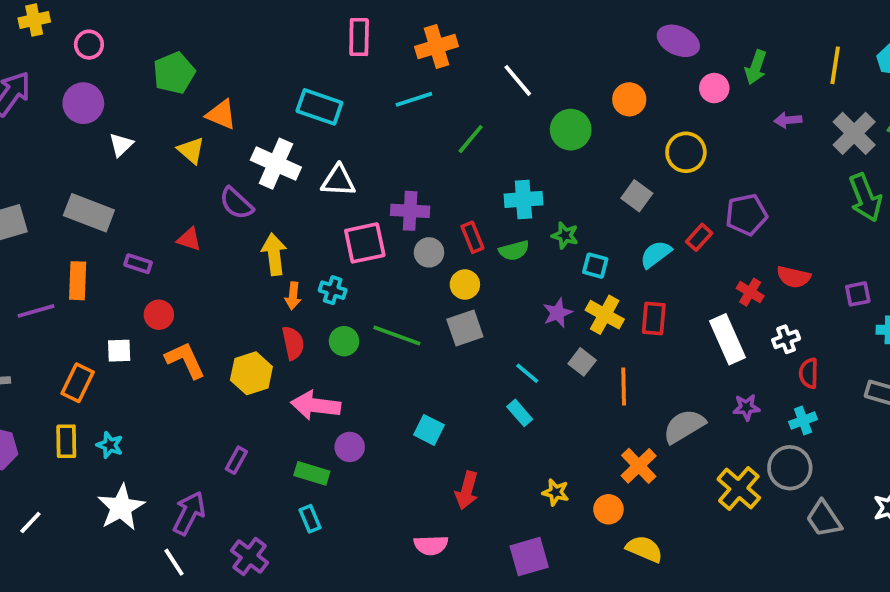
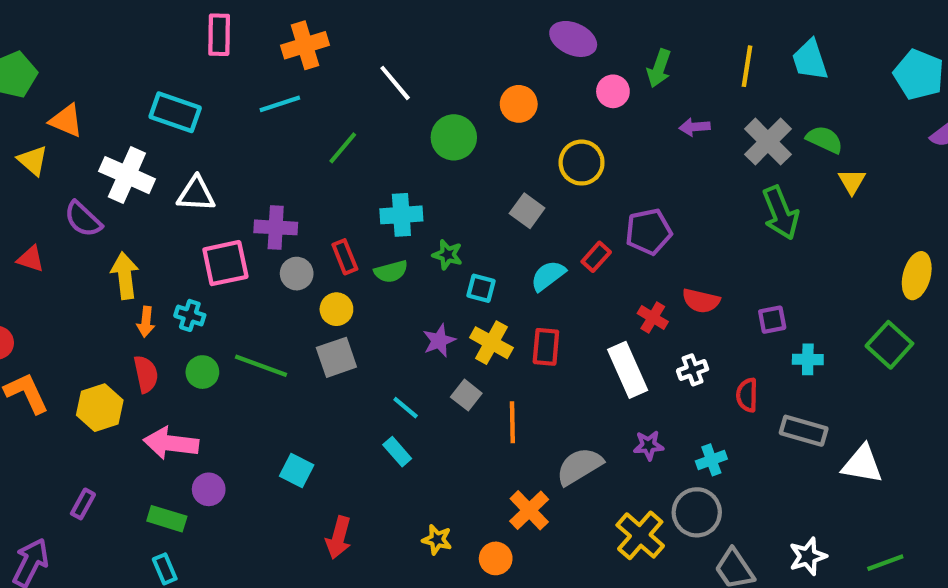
red semicircle: (809, 373) -> (747, 395), moved

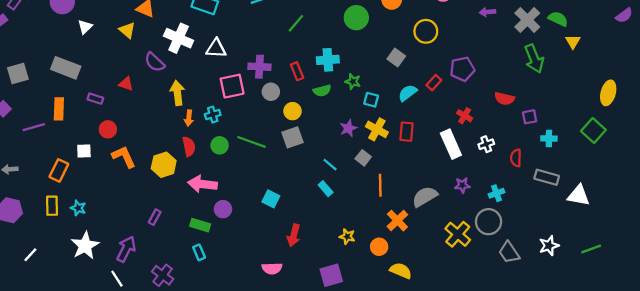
red rectangle: (345, 257) -> (297, 71), moved
red semicircle: (701, 301) -> (504, 99), moved
cyan cross: (190, 315) -> (213, 115), turned -35
orange line: (512, 422) -> (380, 185), moved

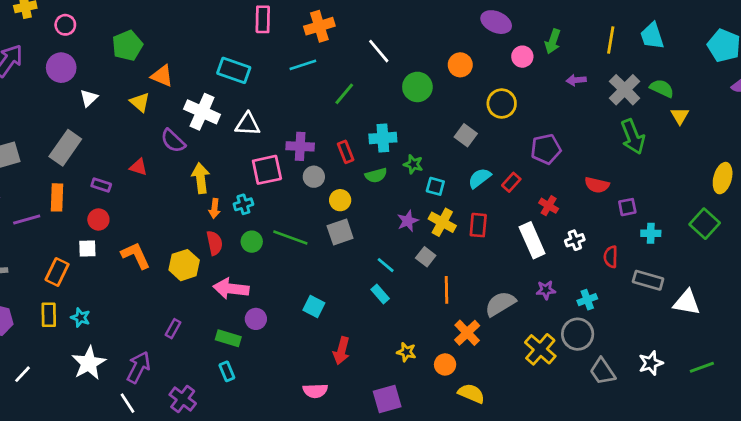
gray rectangle: (66, 68) -> (65, 148), turned -76
red rectangle: (434, 83) -> (511, 182), moved
red circle: (108, 129) -> (98, 220), moved

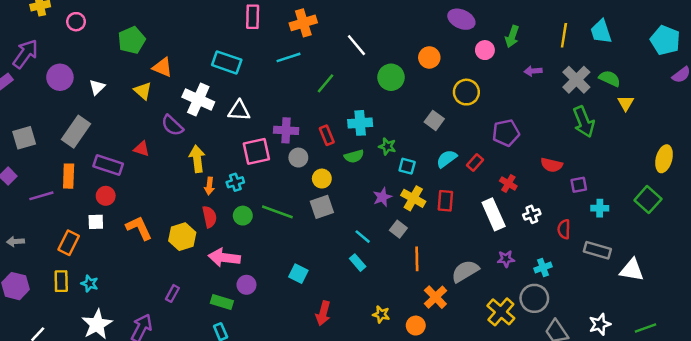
purple circle: (61, 68) -> (60, 77), moved
purple rectangle: (101, 185) -> (108, 165), size x1.6

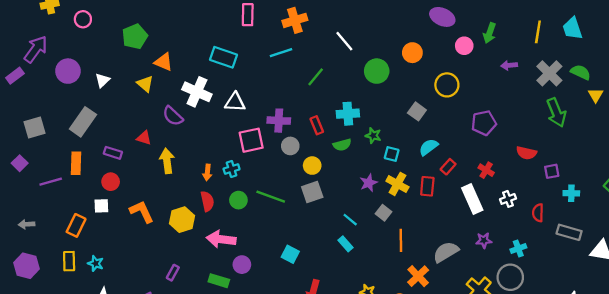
yellow arrow: (197, 159) -> (167, 161), moved
red rectangle: (475, 162) -> (448, 167), moved
purple rectangle: (108, 165) -> (113, 153), size x0.7

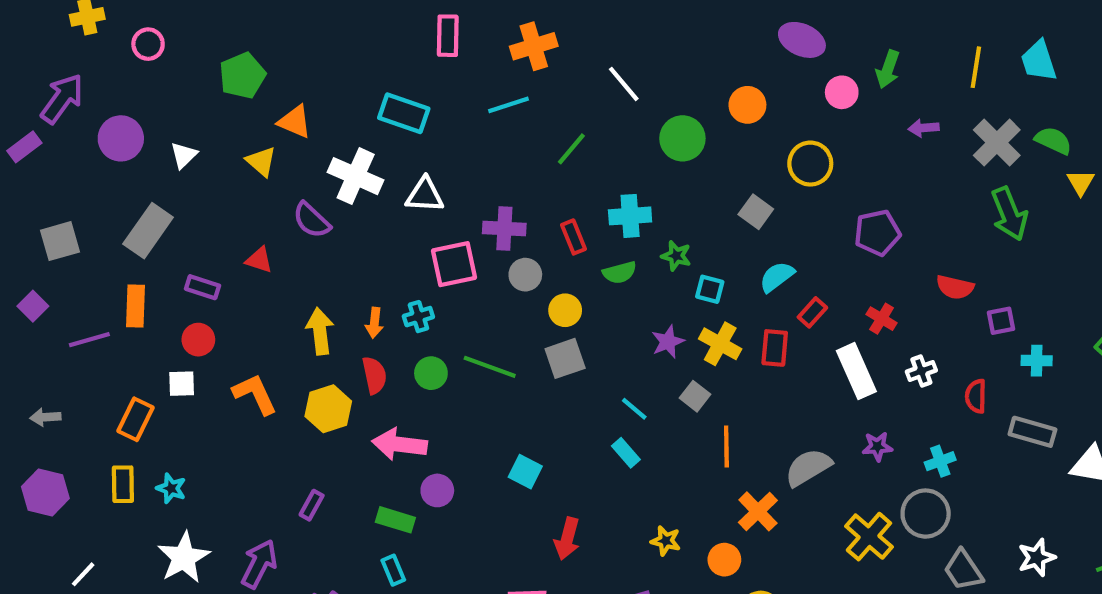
yellow arrow: (167, 161) -> (320, 331), moved

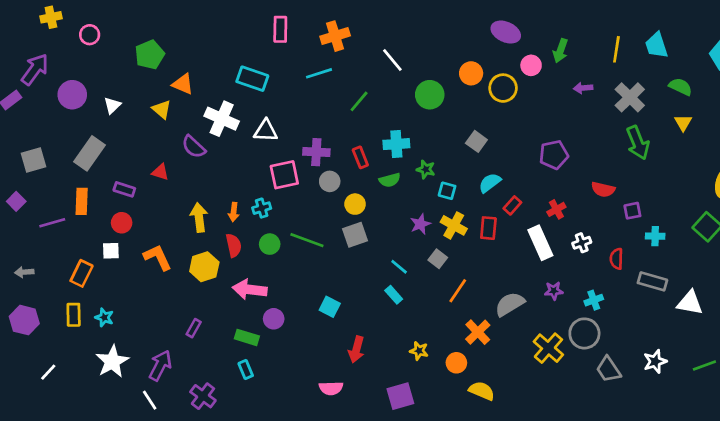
green semicircle: (1053, 140) -> (680, 87), moved
yellow circle: (810, 164) -> (503, 88), moved
red cross: (882, 319) -> (556, 209), turned 30
orange line: (726, 446) -> (458, 291), turned 35

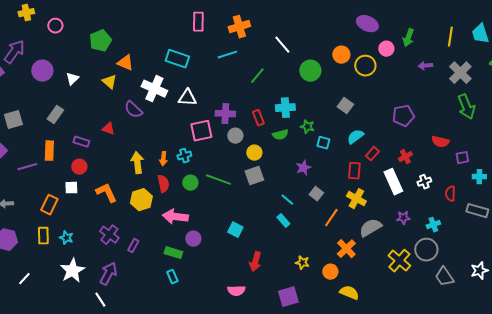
gray rectangle: (90, 153) -> (55, 115), size x0.7
yellow cross: (454, 225) -> (356, 199), moved
purple cross: (203, 396) -> (109, 235), moved

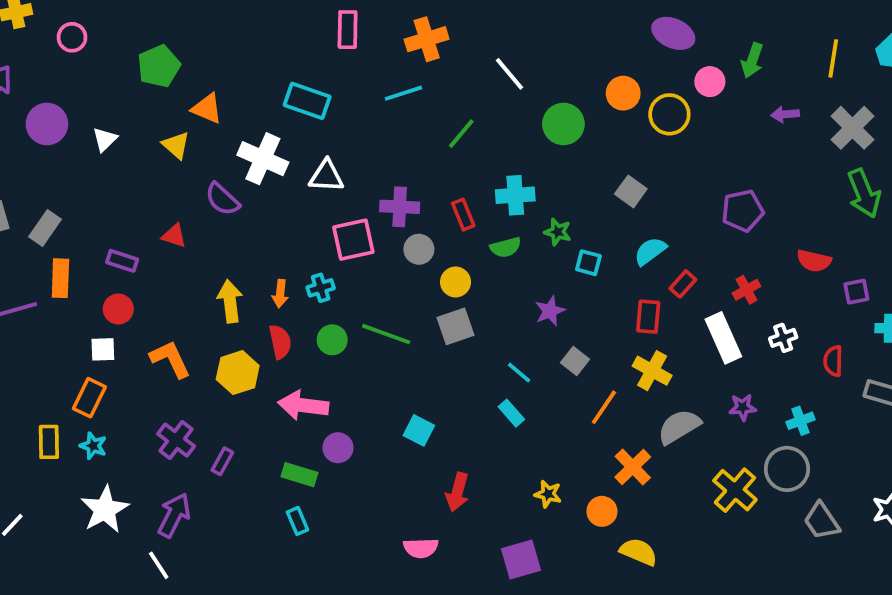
gray rectangle: (55, 115) -> (45, 228), moved
orange rectangle: (49, 205) -> (89, 398), moved

